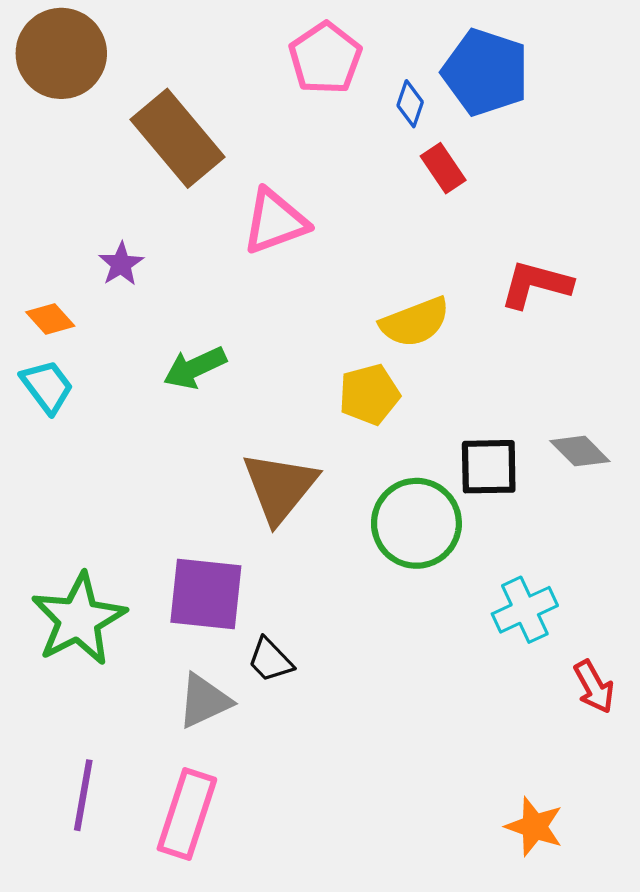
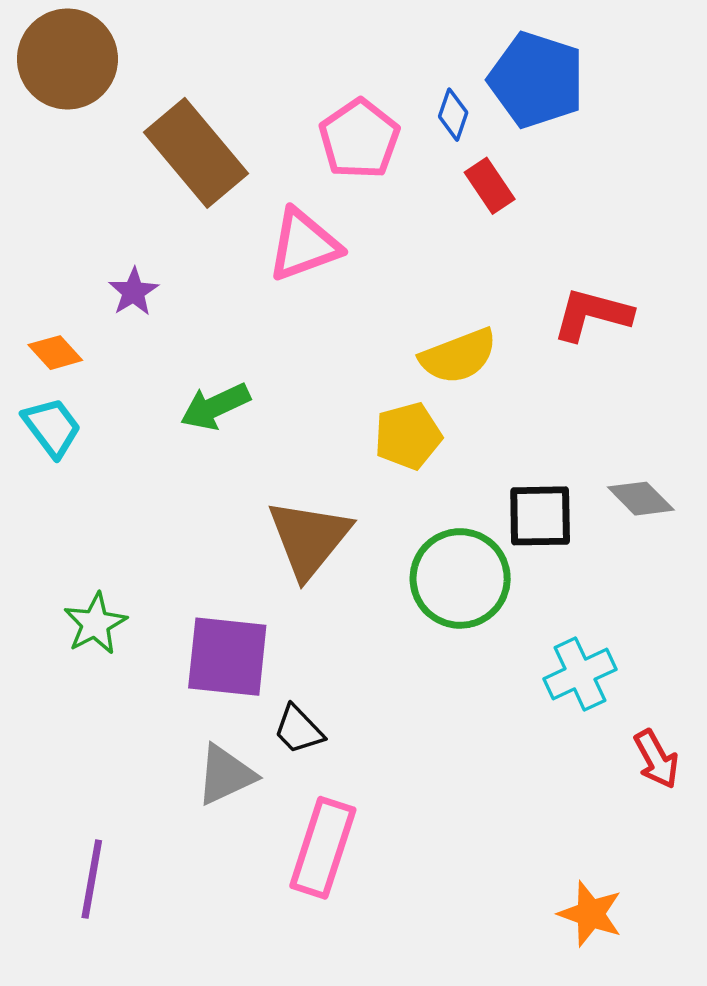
pink pentagon: (325, 58) -> (359, 139), moved
green star: (79, 619) -> (95, 624), moved, size x0.6
pink rectangle: (187, 814) -> (323, 848), moved

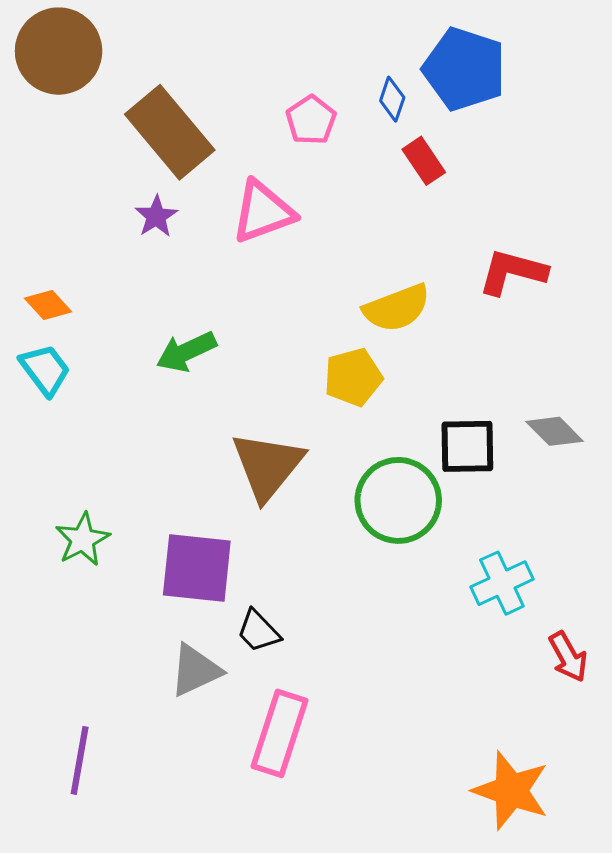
pink pentagon: (359, 139) -> (311, 120), size x0.7
purple star: (133, 292) -> (156, 216), moved
orange star: (590, 914) -> (511, 791), size x1.4

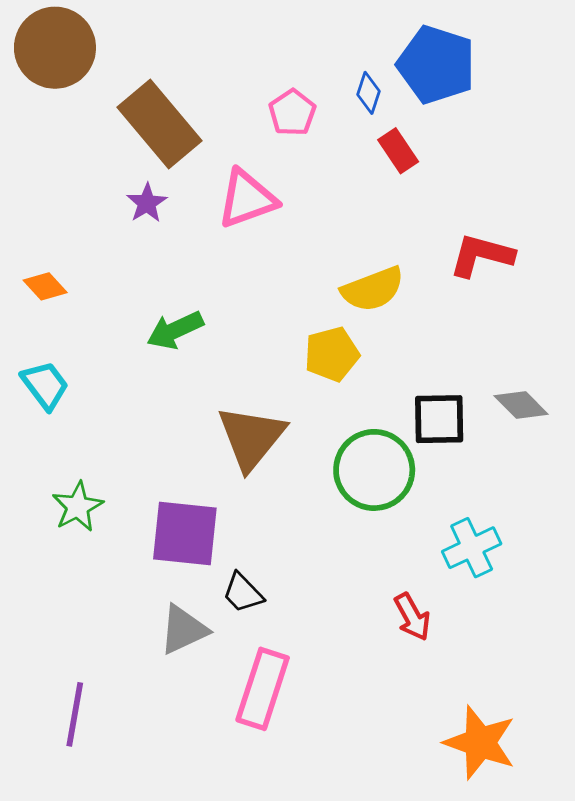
cyan trapezoid: (45, 370) -> (45, 385), moved
red arrow: (568, 657) -> (412, 617), moved

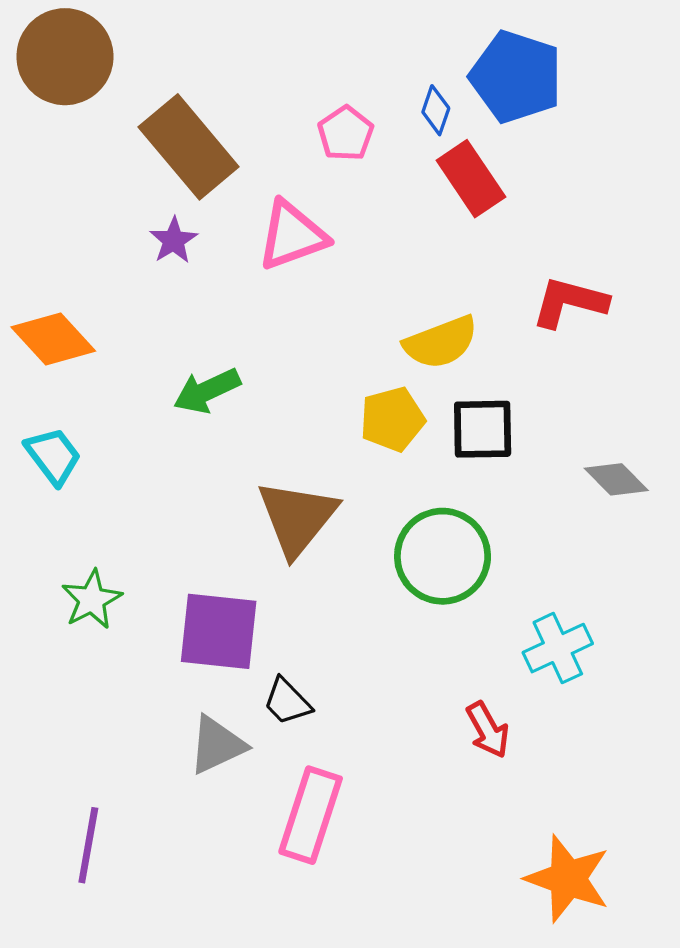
red rectangle: (398, 151) -> (471, 179), size x1.4
orange diamond: (45, 286) -> (53, 339), size x1.6
black square: (439, 419) -> (483, 429), moved

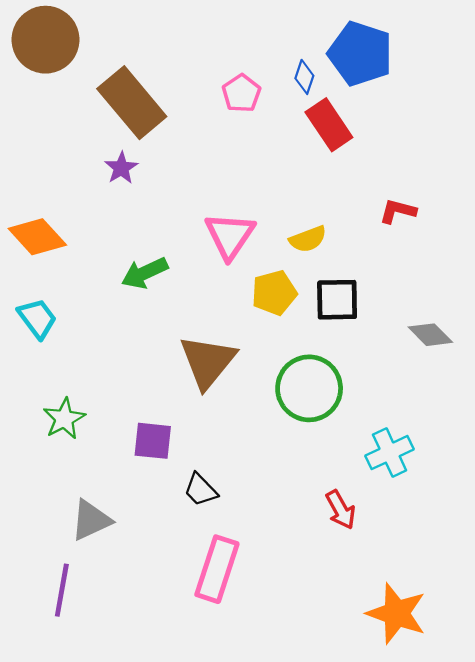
pink triangle: (292, 235) -> (230, 236), moved, turned -36
red L-shape: (569, 302) -> (398, 211), size x0.7
yellow semicircle: (441, 342) -> (308, 239), size x0.7
purple square: (219, 631) -> (153, 441), size x0.7
gray triangle: (217, 745) -> (91, 520), moved

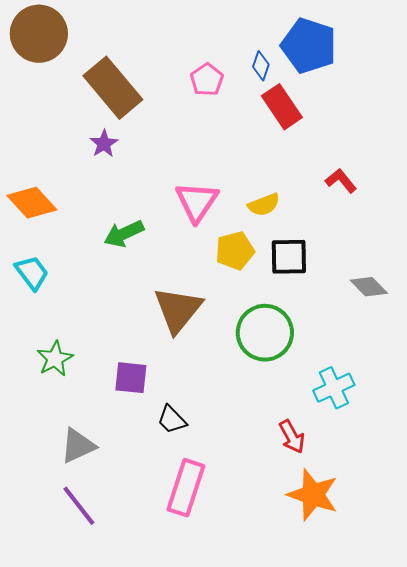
red L-shape: (398, 211) -> (341, 181), turned 36
purple line: (62, 590) -> (79, 506), moved, turned -48
orange star: (397, 613) -> (313, 495), moved

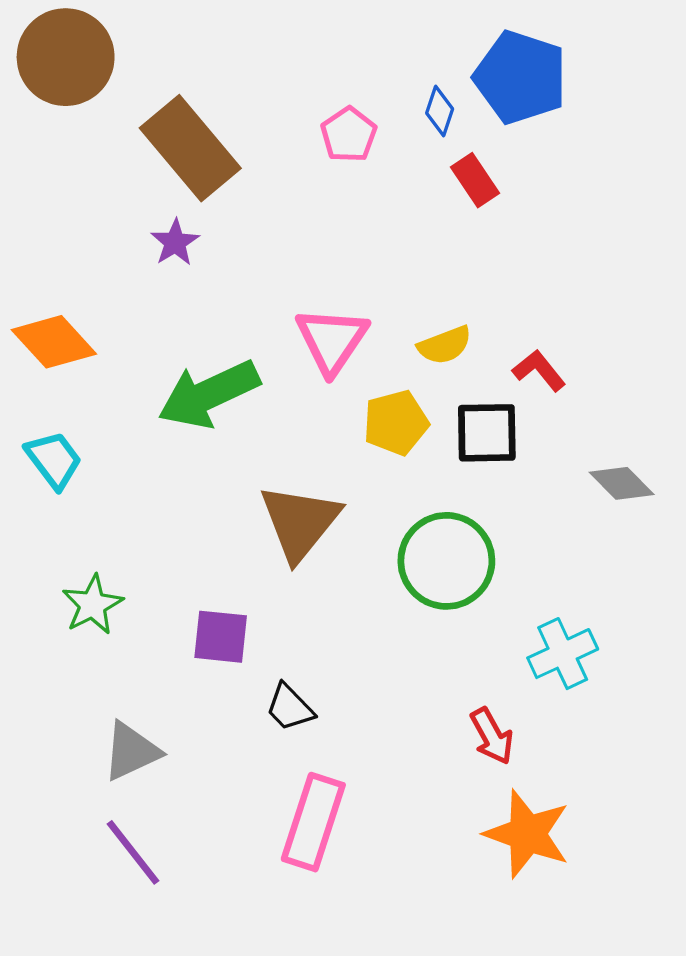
red rectangle: (282, 107) -> (475, 180), size x0.7
red L-shape: (341, 181) -> (539, 370), moved
green arrow: (124, 234) -> (209, 394), size x1.5

